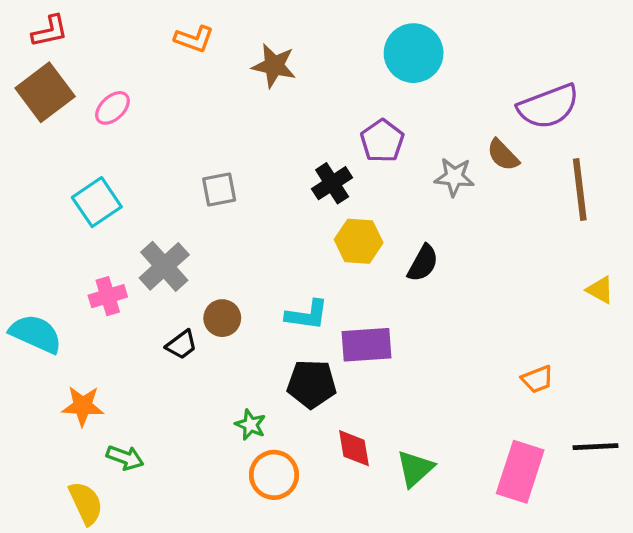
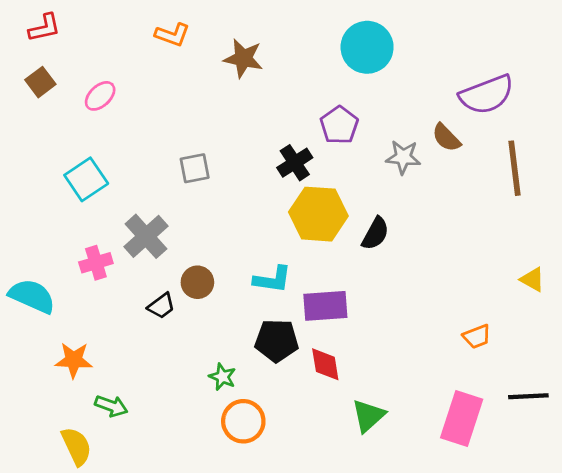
brown square: (45, 92) -> (40, 82), size x0.6
yellow hexagon: (359, 241) -> (318, 214), size x1.4
yellow triangle: (600, 290) -> (532, 279), moved
red diamond: (354, 448) -> (325, 364), moved

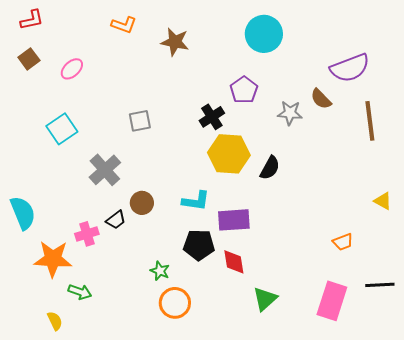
pink cross: (96, 263) -> (87, 234), moved
cyan semicircle: (32, 296) -> (23, 213), turned 44
orange star: (74, 360) -> (53, 259), size x1.4
yellow semicircle: (76, 446) -> (55, 321), size x0.7

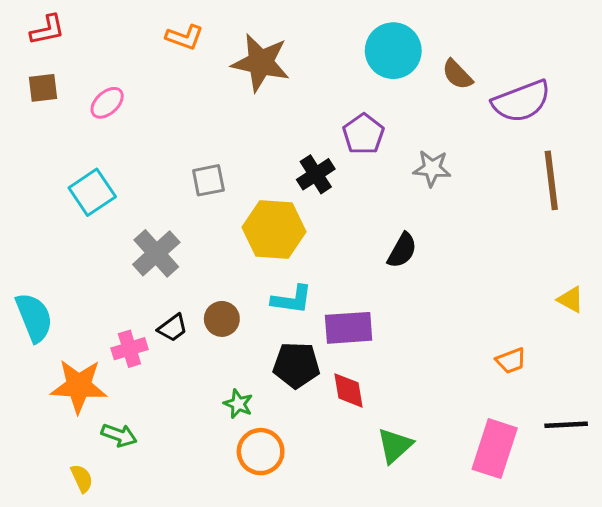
brown star: (175, 42) -> (261, 63), size x1.4
brown square: (29, 59) -> (43, 88), turned 30
brown semicircle: (321, 99) -> (457, 74), moved
yellow hexagon: (229, 154) -> (274, 229), moved
brown circle: (142, 203) -> (222, 319), moved

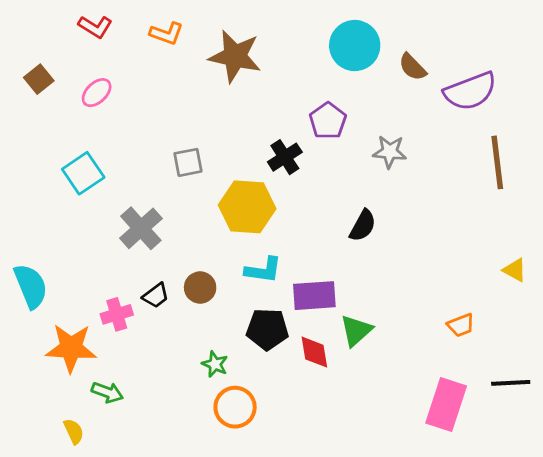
red L-shape: (47, 30) -> (95, 27), moved, turned 44
brown square: (43, 88) -> (39, 79), turned -32
green triangle: (395, 446) -> (356, 331), moved

